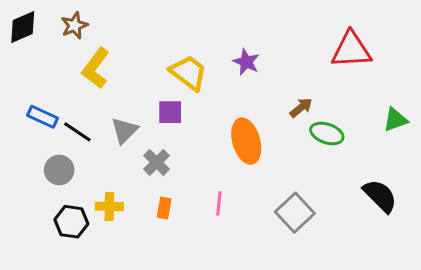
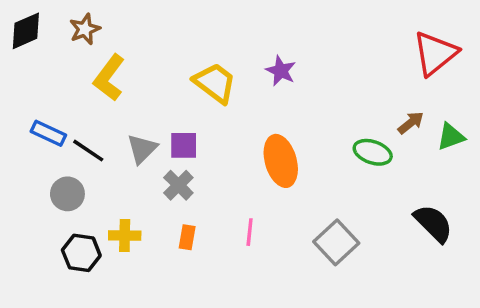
red triangle: (351, 50) -> (435, 53), moved, turned -36
brown arrow: (301, 108) -> (411, 123), moved
purple square: (170, 112) -> (184, 145), moved

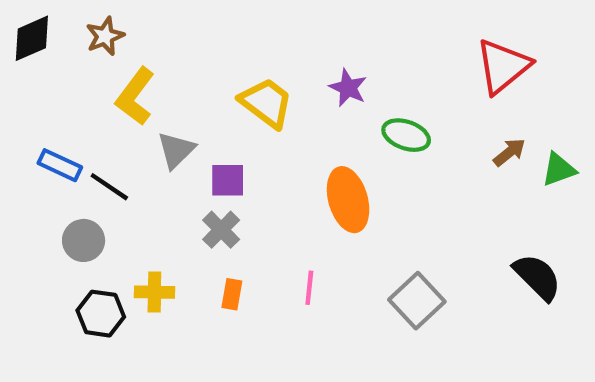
red triangle: (435, 53) -> (503, 66), moved
gray triangle: (142, 149) -> (176, 150), moved
green ellipse: (373, 152) -> (406, 135), moved

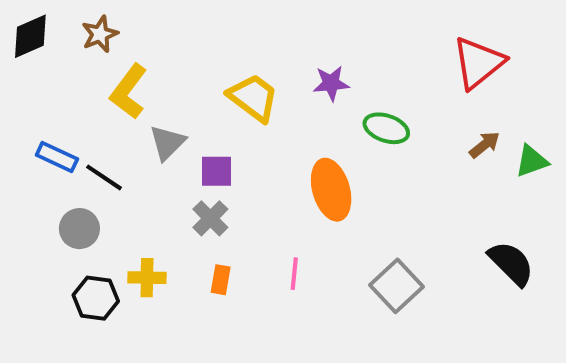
purple star: (348, 88) -> (331, 83), turned -30

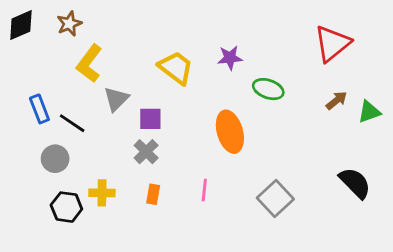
blue rectangle: (57, 157) -> (39, 109), turned 44

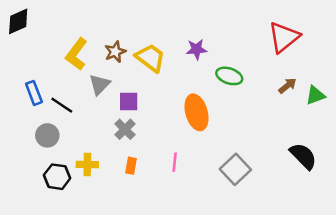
brown star: (69, 24) -> (115, 52), moved

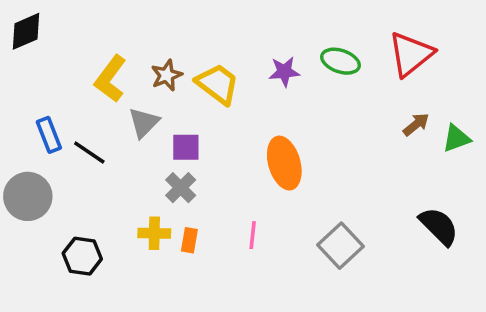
green ellipse: (229, 76) -> (340, 61), moved
gray circle: (47, 135) -> (28, 196), moved, size x1.4
yellow cross: (87, 165) -> (154, 233), moved

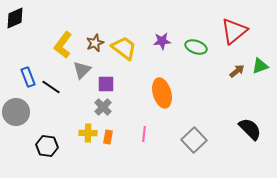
green ellipse: (340, 61) -> (196, 47), moved
green triangle: (456, 138) -> (260, 66), moved

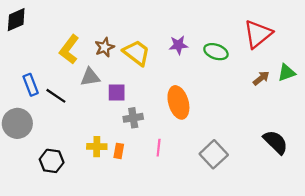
gray triangle: (82, 70) -> (90, 77), turned 36
gray cross: (103, 107) -> (133, 118), moved, turned 36

